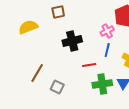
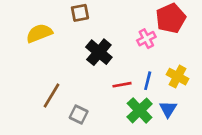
black cross: (72, 41) -> (99, 52), turned -36
blue line: (107, 50) -> (148, 81), moved
green cross: (102, 84) -> (140, 110), turned -36

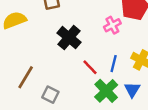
red line: (122, 85) -> (90, 67), turned 56

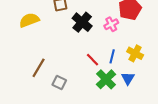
black cross: (69, 38) -> (82, 22), moved

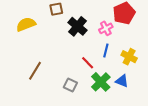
blue line: (112, 56) -> (106, 51), moved
blue triangle: (128, 78) -> (122, 81), turned -40
gray square: (59, 82) -> (70, 85), moved

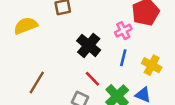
black cross: (78, 26) -> (89, 45), moved
red line: (88, 63) -> (92, 79), moved

